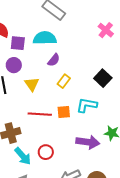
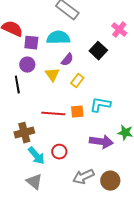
black square: (103, 78) -> (98, 51), moved
yellow triangle: (32, 84) -> (52, 75), moved

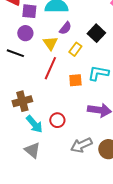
black square: (98, 51) -> (96, 33), moved
black line: (17, 85) -> (15, 53), turned -60
red line: (53, 114) -> (50, 68), moved, turned -70

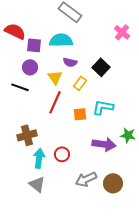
purple semicircle: (65, 28) -> (70, 62), turned 64
cyan arrow: (34, 124) -> (39, 158), turned -132

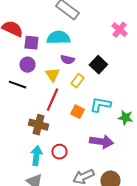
orange square: (80, 114) -> (77, 112), turned 32
brown cross: (27, 135) -> (38, 125), moved, turned 30
green star: (128, 135) -> (125, 118), moved

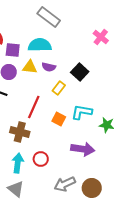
yellow triangle: (52, 75) -> (30, 67), moved, turned -49

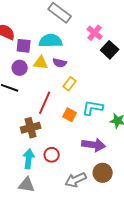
pink cross: (101, 37) -> (95, 33), moved
black square: (80, 72) -> (110, 50), moved
brown cross: (20, 132) -> (31, 128), turned -30
brown circle: (92, 188) -> (103, 173), moved
gray triangle: (16, 189) -> (27, 185), turned -30

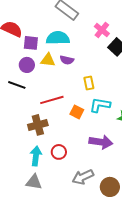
yellow rectangle: (70, 84) -> (89, 83), moved, turned -48
red line: (45, 103) -> (52, 100), turned 50
brown circle: (103, 173) -> (110, 187), moved

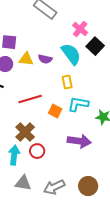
cyan semicircle: (58, 38) -> (71, 54), moved, turned 55
brown cross: (38, 125) -> (25, 132), moved, turned -30
gray arrow: (83, 177) -> (54, 187), moved
gray triangle: (34, 182) -> (23, 183), moved

